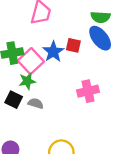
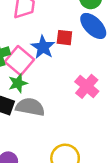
pink cross: (88, 91) -> (87, 86), turned -30
gray semicircle: (36, 103) -> (30, 107), size x1.6

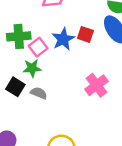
pink square: (19, 61) -> (38, 47), size x0.7
gray semicircle: (30, 107) -> (39, 93), size x0.6

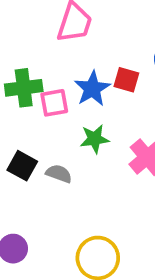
pink square: (38, 47) -> (54, 103), turned 30
green star: (32, 68) -> (95, 139), moved

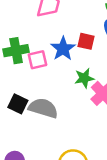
green star: (95, 139) -> (84, 78), moved
gray semicircle: (59, 174) -> (43, 108), size x1.6

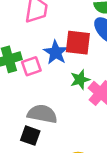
red square: (86, 41) -> (78, 43), size x1.5
black square: (18, 104) -> (30, 136), moved

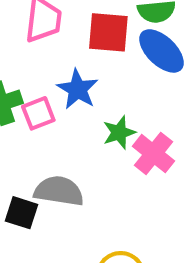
red square: (78, 43) -> (108, 32), moved
black square: (30, 136) -> (21, 213), moved

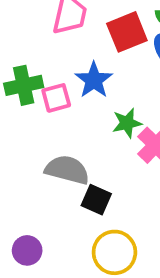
red square: (108, 32) -> (127, 32), turned -33
black square: (21, 213) -> (96, 200), moved

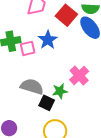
red square: (127, 32) -> (66, 15), turned -30
green star: (127, 123) -> (60, 91), moved

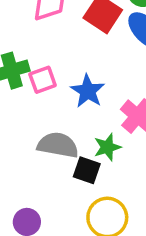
blue star: (48, 40) -> (88, 91), moved

